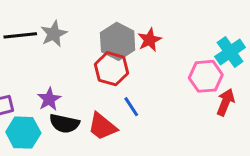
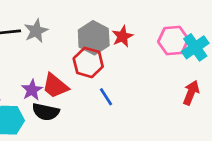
pink hexagon: (206, 76) -> (173, 41), moved
red trapezoid: (102, 127) -> (55, 86), moved

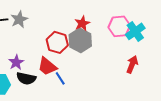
gray hexagon: (94, 38) -> (80, 40), moved
red trapezoid: (55, 86) -> (47, 66), moved
blue line: (106, 97) -> (60, 78), moved

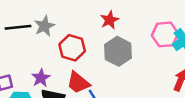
red star: (82, 23) -> (110, 20), moved
red hexagon: (57, 42) -> (72, 48), moved

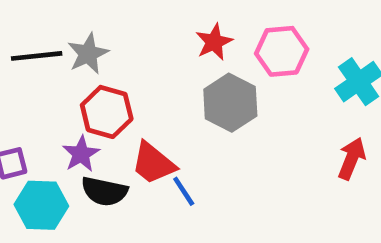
pink hexagon: (165, 34) -> (282, 51), moved
red hexagon: (72, 48) -> (107, 112), moved

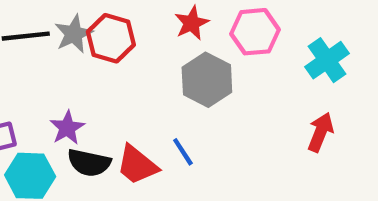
red hexagon: (107, 112) -> (111, 38), moved
red trapezoid: (153, 163) -> (137, 165), moved
blue line: (184, 191) -> (183, 152), moved

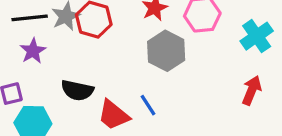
purple star: (67, 128) -> (33, 51), moved
black semicircle: (89, 163) -> (77, 90), moved

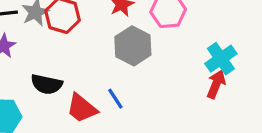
cyan cross: (257, 36) -> (221, 59), moved

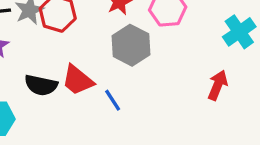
cyan cross: (221, 59) -> (239, 32), moved
red trapezoid: (82, 108) -> (78, 80), moved

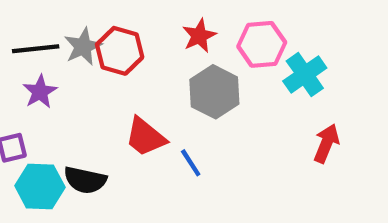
cyan cross: (239, 32) -> (305, 75), moved
black semicircle: (41, 85) -> (85, 180), moved

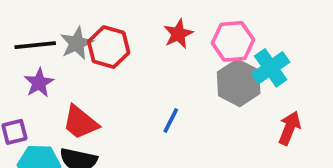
gray hexagon: (214, 92) -> (239, 83), moved
red trapezoid: (145, 137) -> (80, 122), moved
blue line: (191, 163) -> (171, 121), moved, turned 60

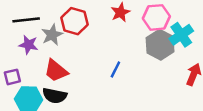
gray star: (77, 43) -> (52, 35), moved
purple star: (39, 83) -> (29, 45), turned -30

